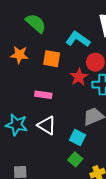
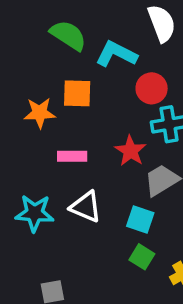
green semicircle: (36, 23) -> (68, 35), moved
orange star: (19, 55) -> (40, 113), moved
red star: (79, 77) -> (130, 151), moved

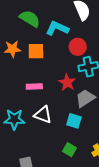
orange star: (40, 113) -> (12, 49), moved
green square: (142, 257) -> (70, 150), moved

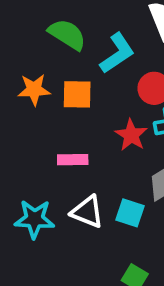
cyan L-shape: (57, 28) -> (117, 53), turned 120
red star: (67, 82) -> (131, 135), moved
cyan square: (74, 121) -> (130, 213), moved

